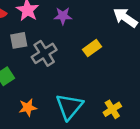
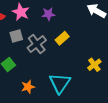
yellow rectangle: (92, 48) -> (62, 38), moved
yellow cross: (112, 109) -> (94, 65), moved

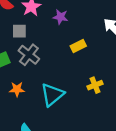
yellow rectangle: (62, 38) -> (78, 46), moved
gray cross: (37, 44) -> (29, 55), moved, turned -30

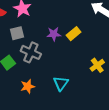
purple star: (60, 17) -> (54, 34), moved
cyan triangle: (52, 95) -> (61, 83), size x0.7

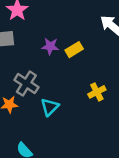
gray cross: (31, 52) -> (26, 84), moved

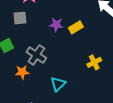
cyan triangle: (50, 107) -> (58, 84), moved

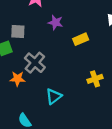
gray square: (20, 18) -> (18, 32), moved
purple star: (56, 25) -> (55, 22), moved

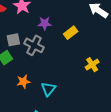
gray cross: (35, 63) -> (34, 45), moved
cyan triangle: (54, 96) -> (48, 89), moved

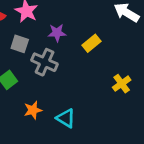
gray square: (13, 40) -> (20, 44), moved, turned 32
cyan triangle: (48, 89) -> (66, 118), turned -35

